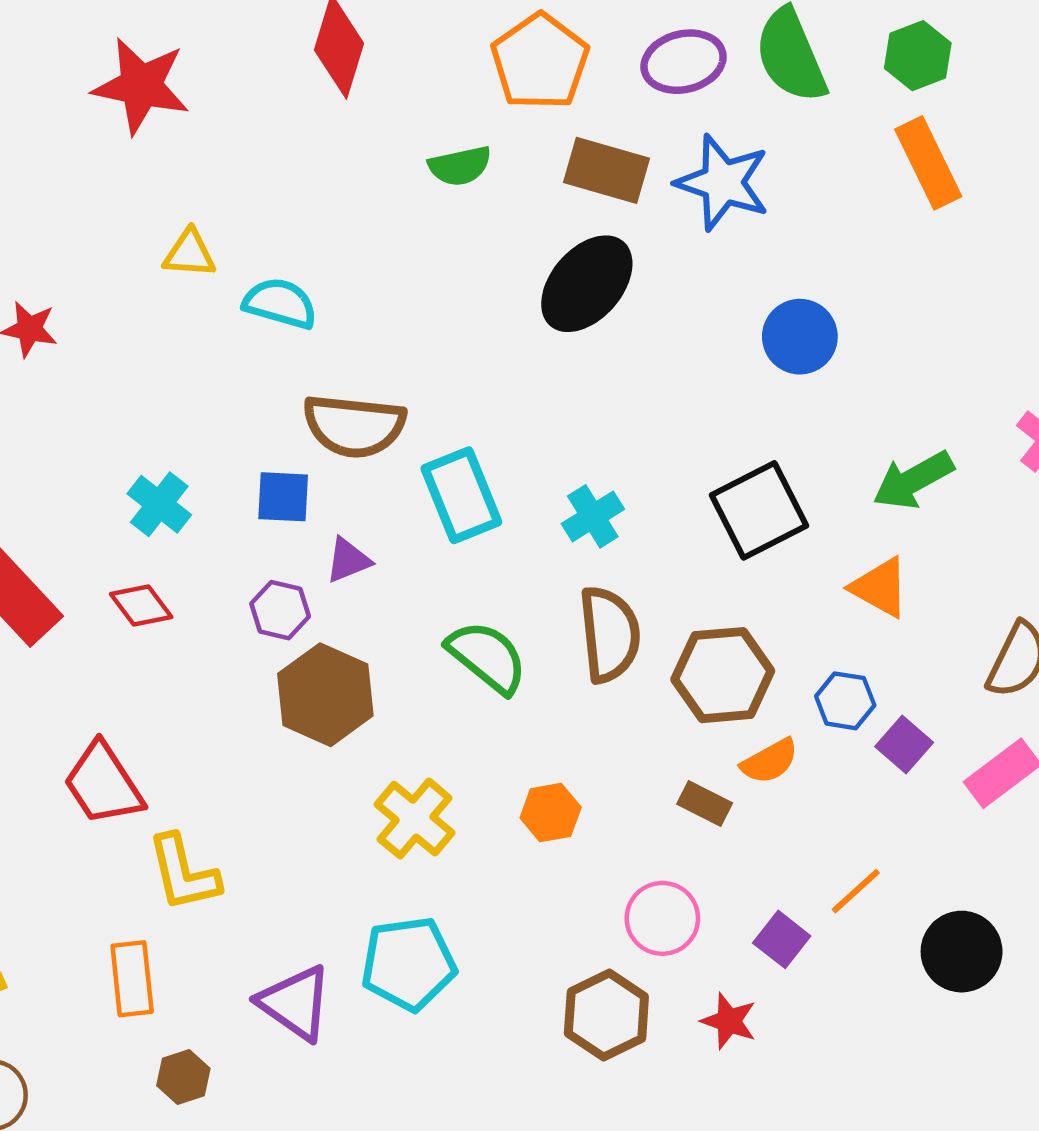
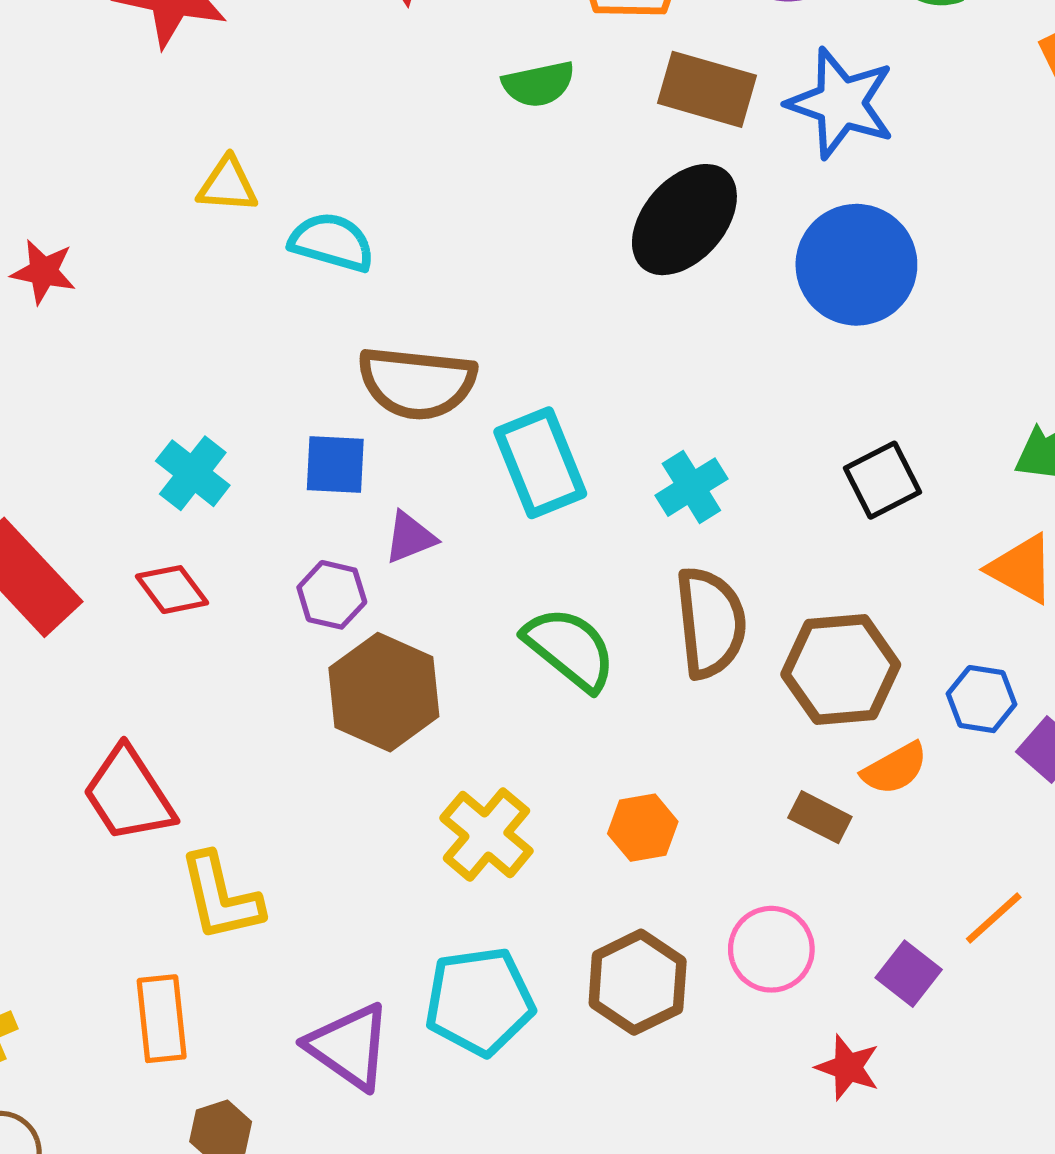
blue circle: (800, 337) -> (856, 265), moved, size x1.4
black square: (759, 510) -> (883, 480), size x0.7
brown hexagon: (606, 1015) -> (638, 982), moved

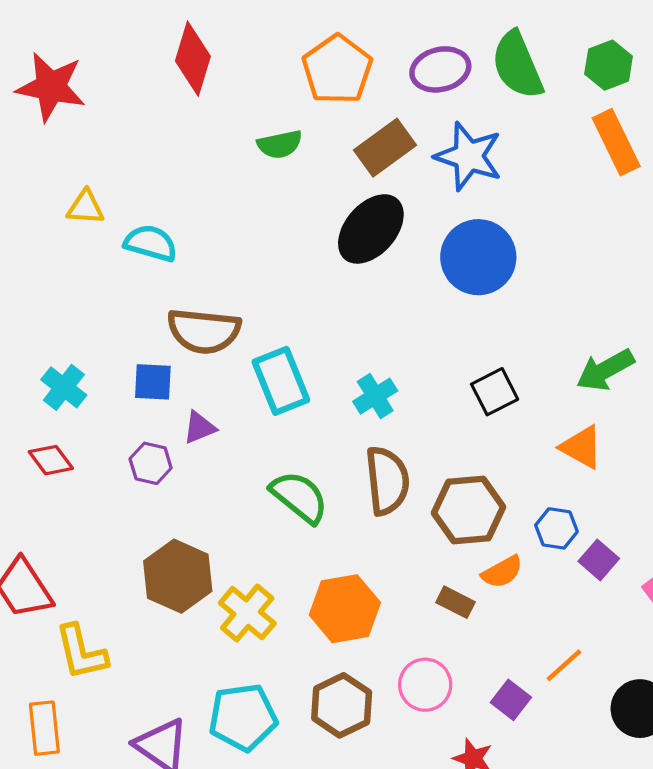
brown rectangle: (707, 89) -> (385, 148), turned -52
brown hexagon: (384, 692) -> (178, 576), moved
orange hexagon: (643, 828) -> (345, 609), size x1.6

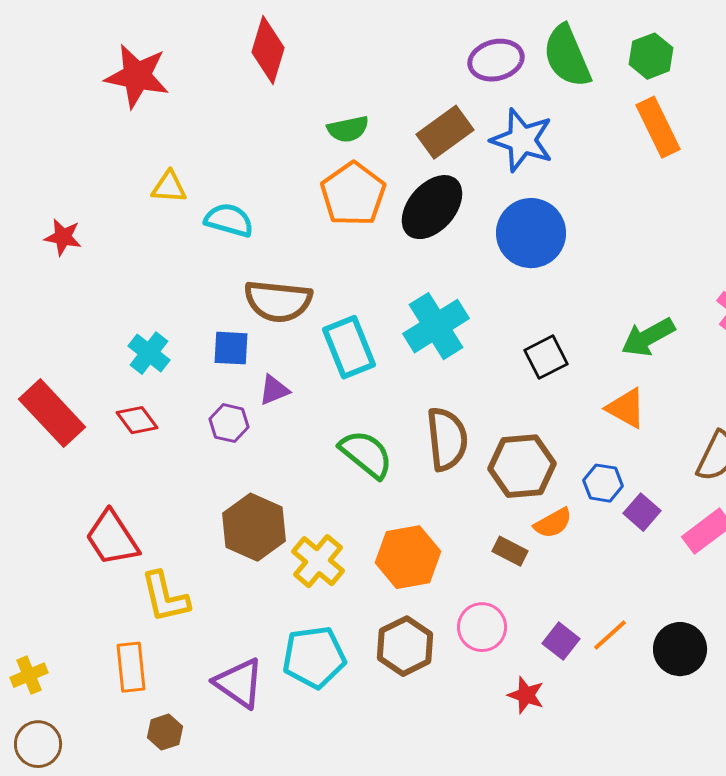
orange pentagon: (337, 69) -> (353, 194), moved
cyan cross: (375, 396) -> (436, 326), moved, size x1.6
orange line: (564, 665) -> (610, 635), moved

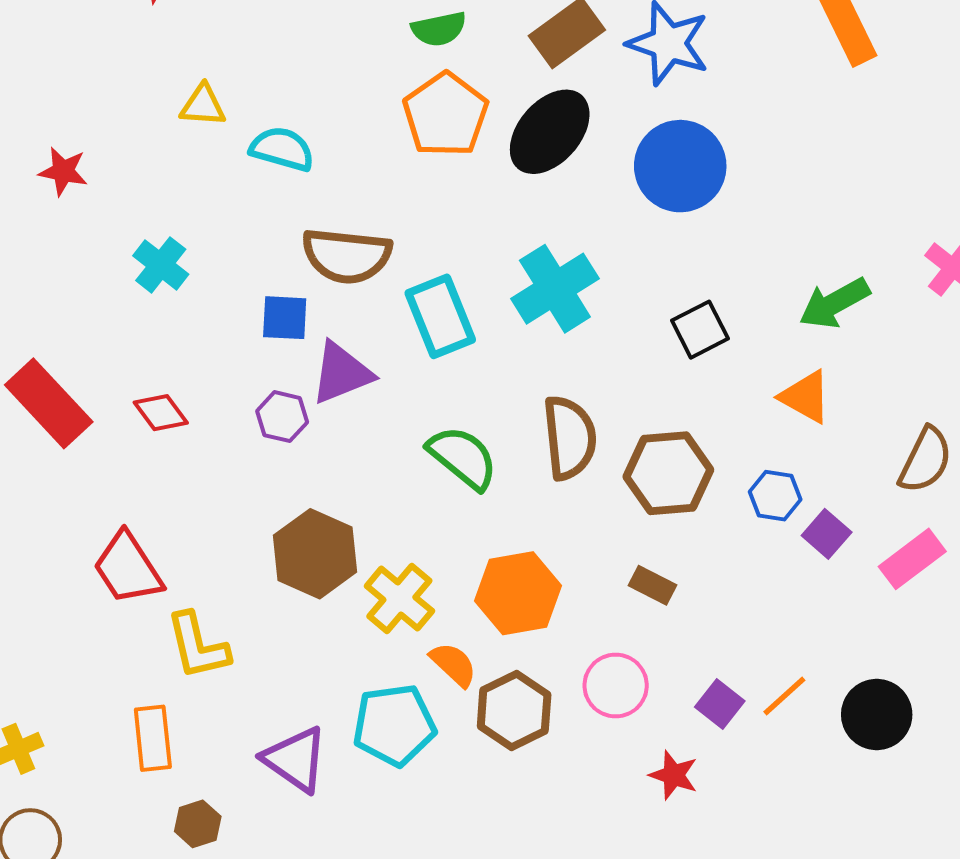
cyan cross: (149, 353) -> (161, 265), moved
purple triangle: (274, 390) -> (341, 373), size x1.6
orange semicircle: (553, 523) -> (453, 664), moved, turned -108

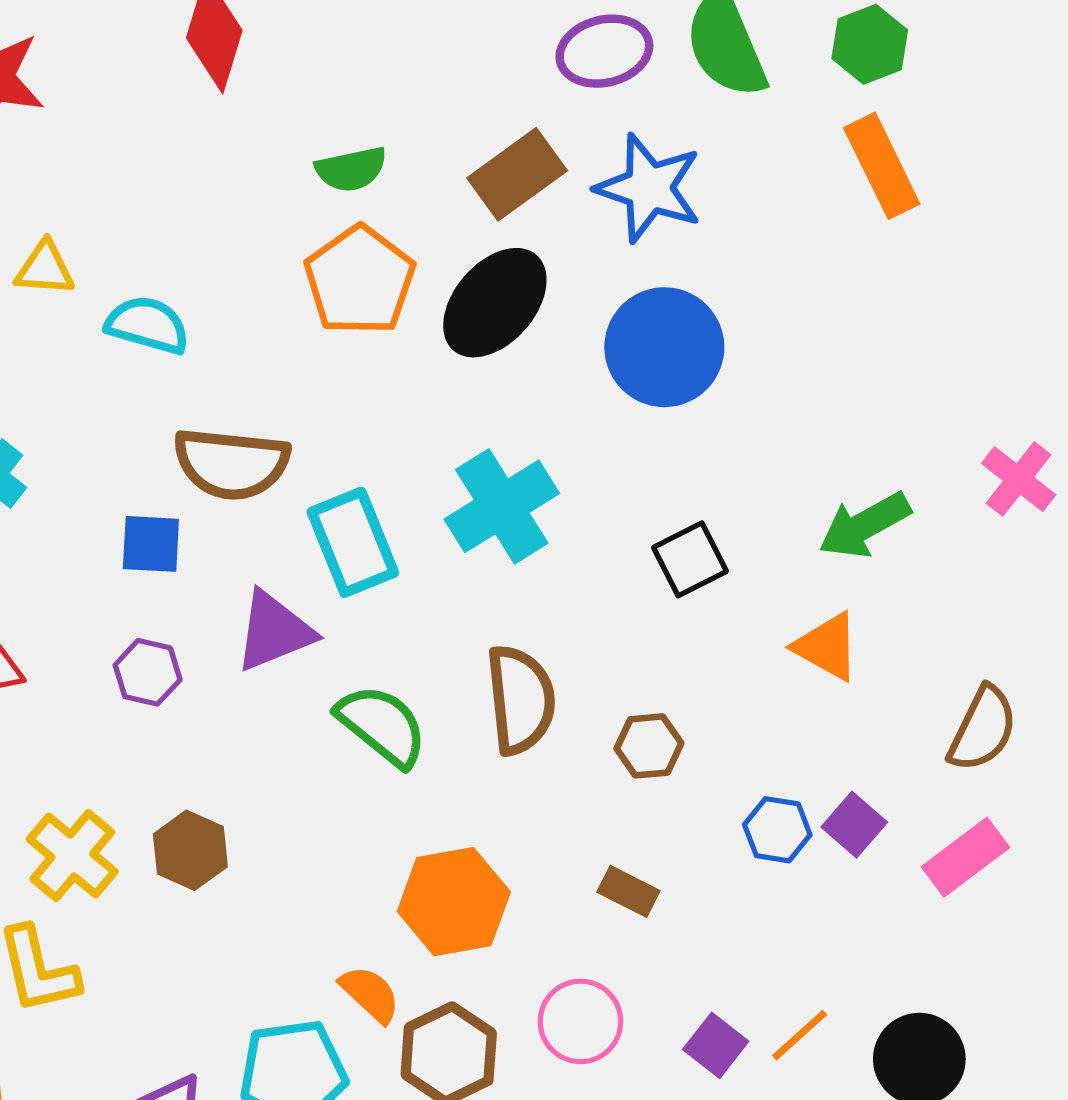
purple triangle: (341, 373) -> (274, 631), moved
brown hexagon: (668, 473) -> (649, 746), size x0.6
blue hexagon: (775, 496) -> (777, 830), moved
brown hexagon: (315, 554) -> (190, 850), size x0.7
yellow cross: (399, 598) -> (72, 855), moved

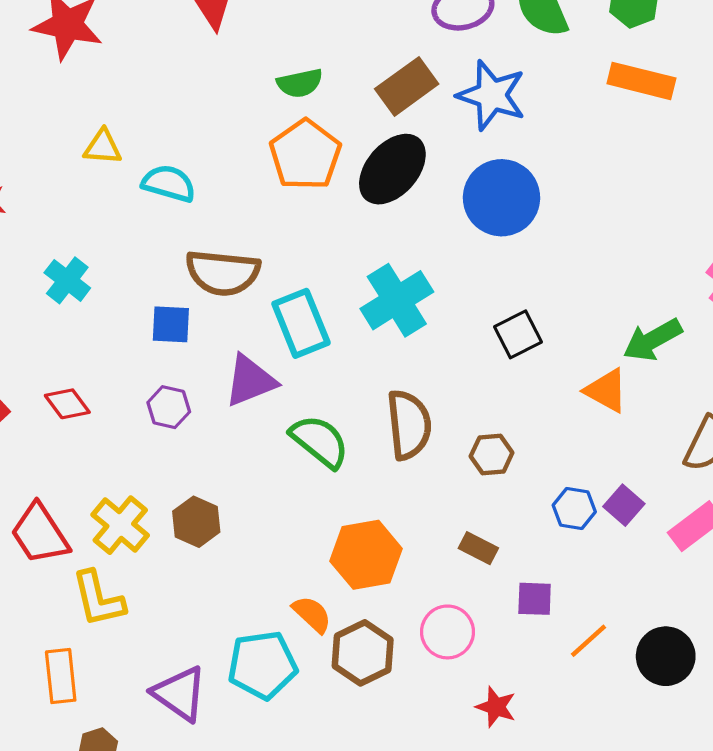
orange rectangle: (882, 166) -> (641, 81), turned -50
green arrow: (865, 525) -> (652, 340), moved
purple square: (716, 1045) -> (535, 599), moved, turned -36

